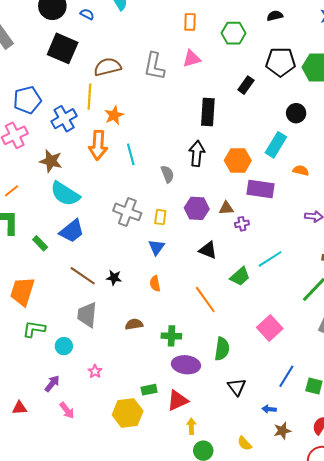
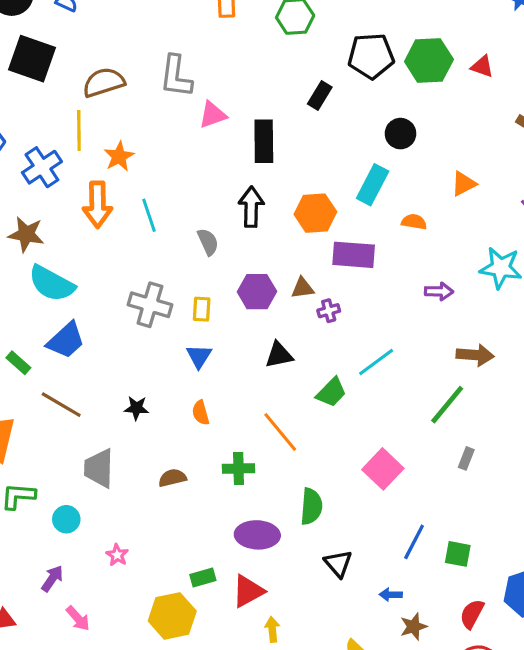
pink triangle: (192, 59) -> (213, 115), moved
black triangle: (208, 250) -> (279, 355), turned -30
brown line: (83, 276) -> (61, 405), moved
green cross: (171, 336) -> (239, 469), moved

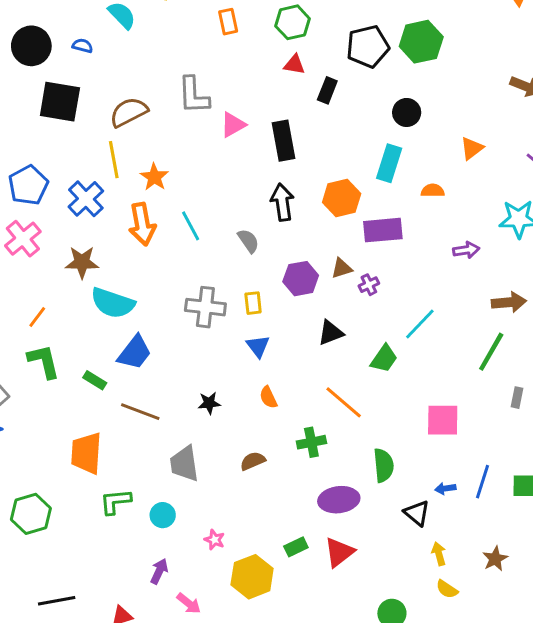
red triangle: (482, 67) -> (294, 65), moved
pink square: (383, 469) -> (443, 420), turned -33
blue arrow: (391, 595) -> (445, 488), moved
yellow hexagon: (172, 616) -> (252, 577), moved
yellow arrow: (272, 629) -> (439, 554), moved

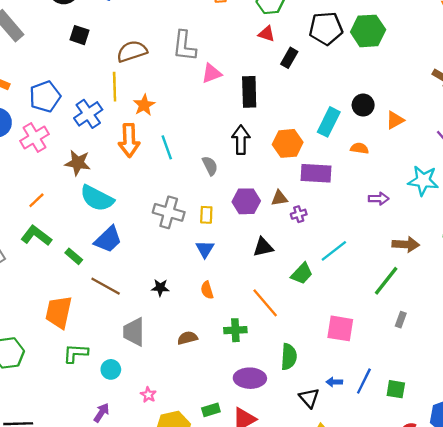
black square: (60, 102) -> (79, 35), size x0.6
black circle: (407, 112) -> (363, 105), moved
green L-shape: (44, 361) -> (36, 236), turned -48

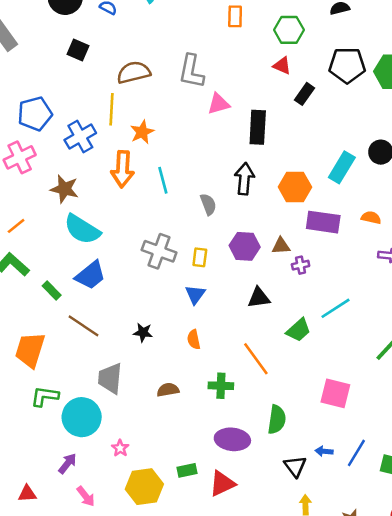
orange semicircle: (359, 148) -> (371, 218), moved
cyan circle: (111, 369) -> (82, 417), size x1.8

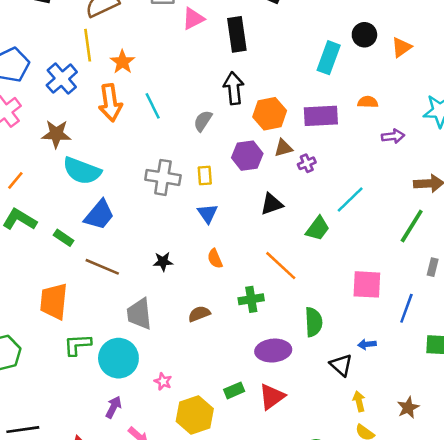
orange hexagon: (295, 187) -> (270, 114), moved
gray semicircle: (208, 204) -> (203, 121), turned -115
blue line: (356, 453) -> (406, 308), moved

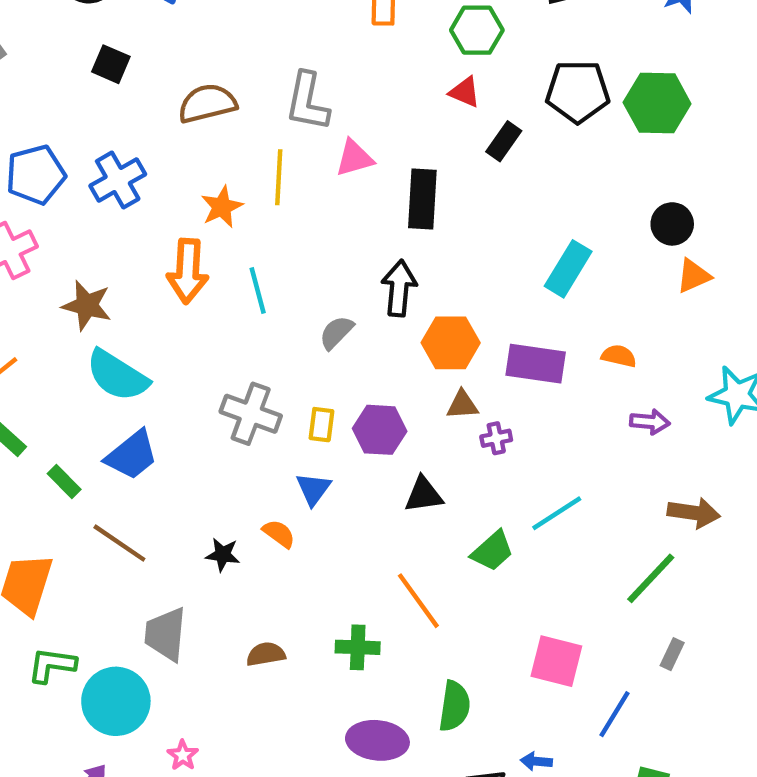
black circle: (364, 35) -> (672, 224), moved
yellow line: (88, 45) -> (279, 177), moved
blue cross: (62, 79) -> (118, 180), moved
purple hexagon: (247, 156) -> (380, 430), moved
orange semicircle: (215, 259) -> (279, 534), moved, turned 138

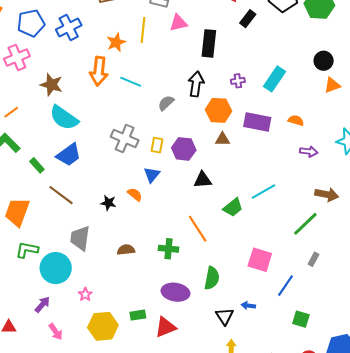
cyan line: (258, 291) -> (131, 82), turned -55
purple cross: (496, 438) -> (238, 81), moved

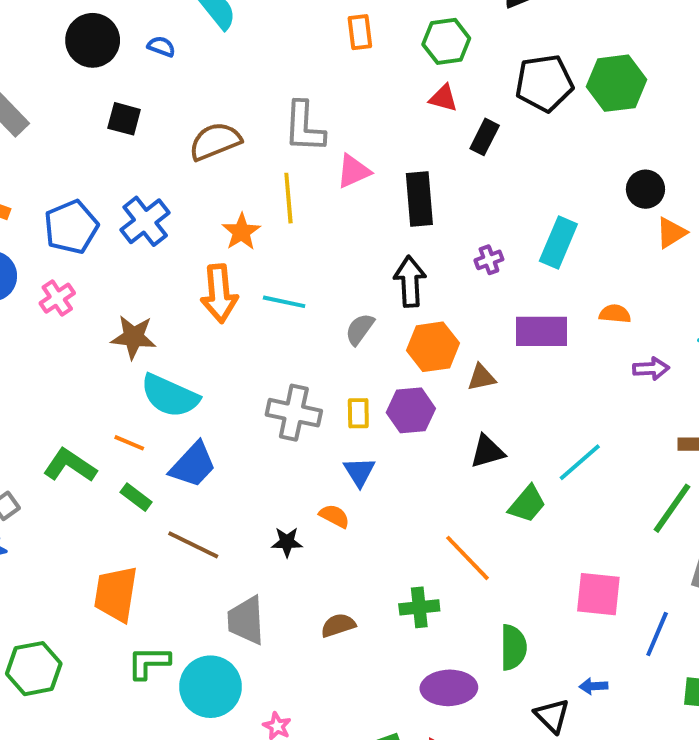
pink cross: (17, 57) -> (57, 298), size x0.7
orange hexagon: (218, 110) -> (433, 347), moved
orange line: (11, 112) -> (129, 443), moved, turned 70
black triangle: (203, 180) -> (487, 451), moved

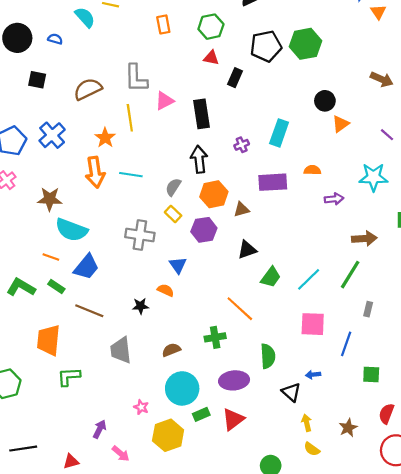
yellow rectangle: (358, 413) -> (173, 214), moved, turned -42
cyan line: (580, 462) -> (309, 279), moved
green L-shape: (70, 465) -> (21, 287), moved
cyan circle: (210, 687) -> (182, 388), moved

